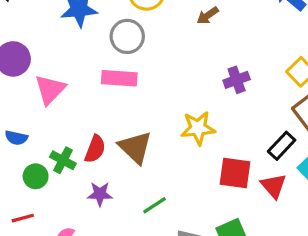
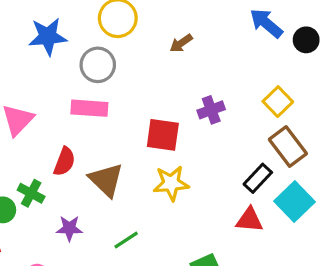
yellow star: (198, 128) -> (171, 183), moved
red semicircle: (95, 149) -> (64, 162), moved
red square: (235, 173) -> (163, 135), moved
red triangle: (274, 186) -> (249, 220), turned -44

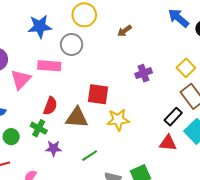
pink rectangle: (89, 108) -> (49, 66), moved
red square: (163, 135) -> (98, 94), moved
brown triangle: (106, 180) -> (77, 118), turned -40
green cross: (31, 193) -> (39, 128), moved

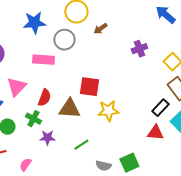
brown arrow: (124, 31) -> (100, 29), moved
purple cross: (144, 73) -> (139, 49), moved
pink triangle: (21, 79) -> (16, 87), moved

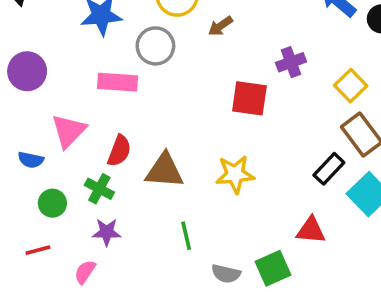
red square: (89, 87) -> (249, 98), moved
red triangle: (155, 133) -> (311, 230), moved
purple star: (47, 138) -> (107, 232), moved
green line: (81, 145) -> (186, 236), turned -70

